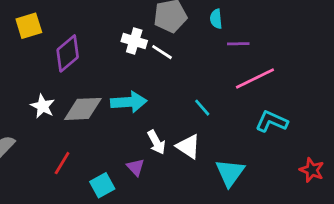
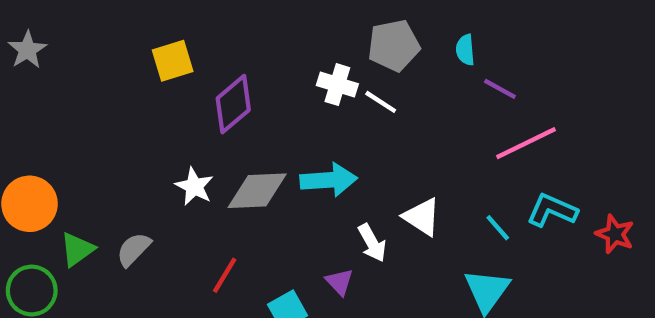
purple line: (238, 44) -> (500, 89), turned 30
cyan line: (202, 108) -> (498, 228), moved
white triangle: (188, 146) -> (422, 217), moved
red star: (312, 170) -> (615, 234), moved

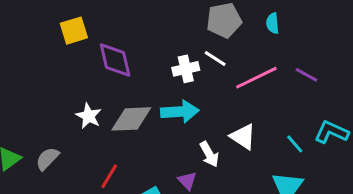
white cross: (337, 85) -> (186, 69), moved, turned -30
purple line: (500, 89) -> (306, 75), moved
purple diamond: (233, 104) -> (115, 60), turned -63
pink line: (526, 143) -> (256, 78), moved

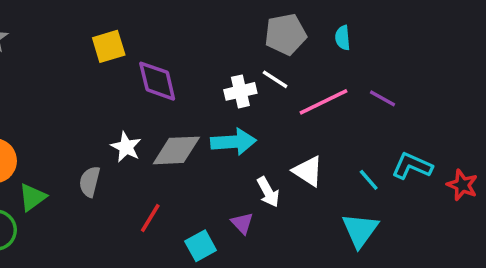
gray semicircle: (47, 159) -> (90, 182), moved, turned -30

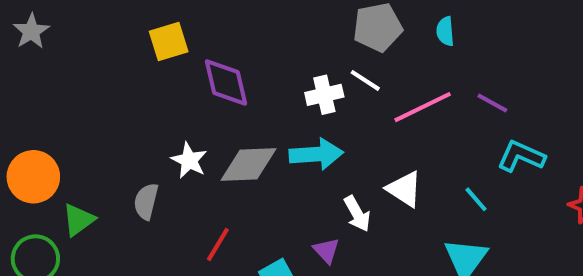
cyan L-shape: (412, 166) -> (521, 156), moved

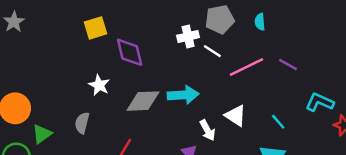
white cross: (324, 95) -> (188, 36), moved
cyan L-shape: (521, 156) -> (320, 102), moved
white star: (189, 160) -> (99, 85), moved

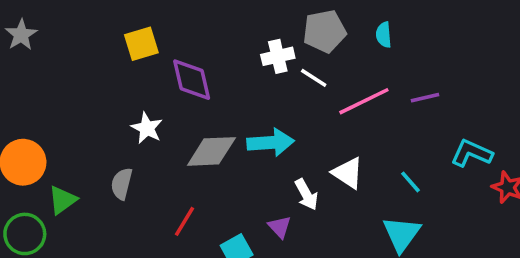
purple line: (288, 64) -> (425, 98), turned -42

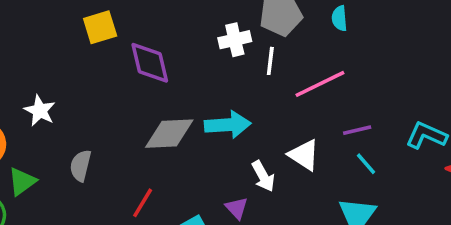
white line: (314, 78) -> (270, 61), turned 64
purple line: (425, 98) -> (357, 130), moved
white star: (147, 128) -> (40, 111), moved

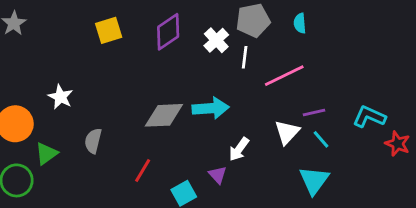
white cross: (235, 40) -> (216, 40), turned -30
purple diamond: (150, 63) -> (168, 32), moved, turned 69
white triangle: (304, 155) -> (287, 132), moved, turned 40
white arrow: (263, 176) -> (239, 149), turned 65

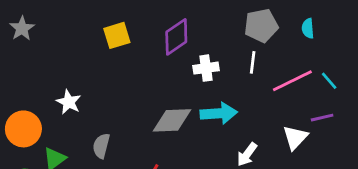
white cross: (216, 40) -> (206, 68), moved, turned 35
cyan line: (321, 139) -> (329, 81), moved

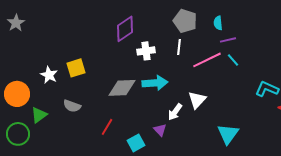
gray pentagon: (261, 26) -> (185, 21), turned 30
yellow square: (117, 35) -> (76, 68), moved
purple line: (322, 118) -> (228, 40), moved
white triangle: (295, 137) -> (197, 100), moved
gray semicircle: (101, 146) -> (72, 106), turned -84

